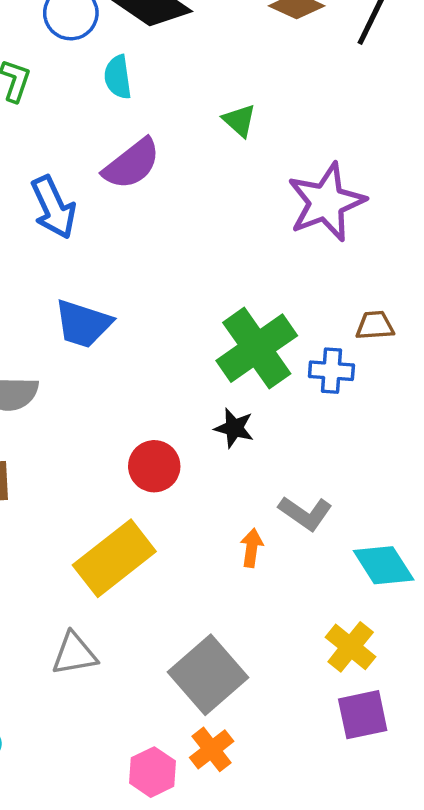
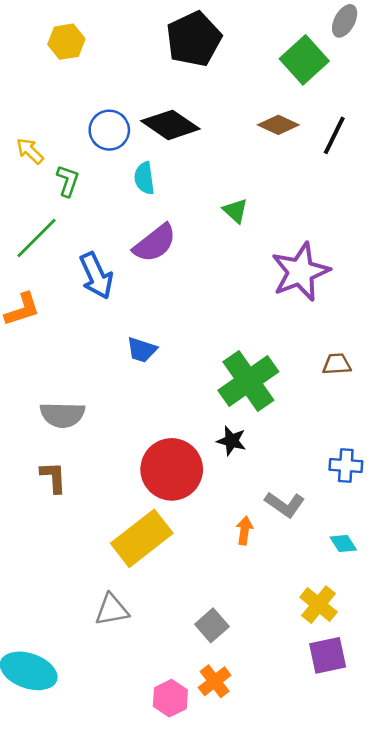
blue trapezoid: (83, 324) -> (142, 350), moved, size x0.7
blue cross: (331, 371) -> (346, 465), moved
red circle: (154, 466) -> (172, 469), size x1.6
cyan diamond: (384, 565) -> (343, 543), size x0.6
gray square: (208, 675) -> (212, 625), size x0.6

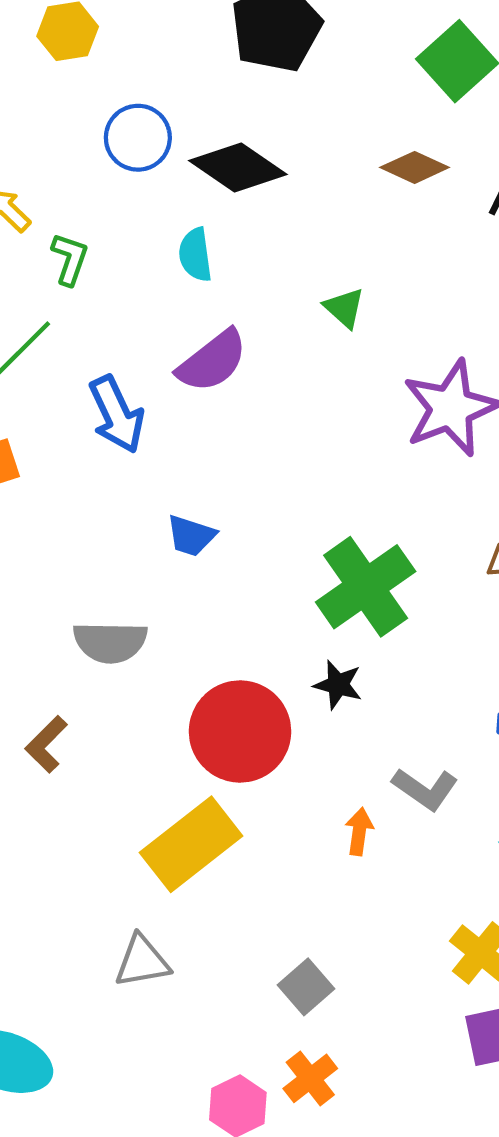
blue circle: (109, 130) -> (138, 138), moved
gray semicircle: (62, 415) -> (110, 642), moved
brown L-shape: (53, 477) -> (46, 744), turned -132

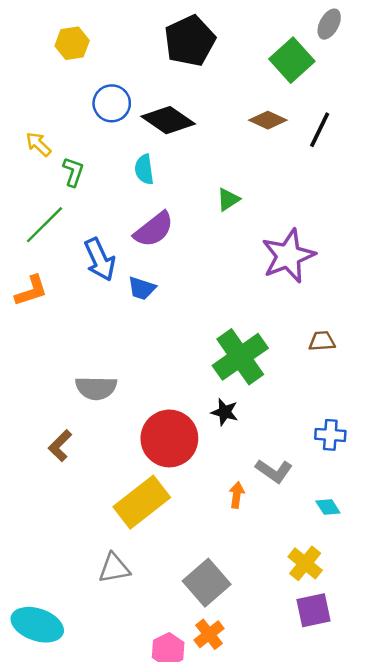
green triangle: (344, 308) -> (228, 199), turned 45
blue trapezoid: (191, 536) -> (142, 288), moved
gray square: (306, 987) -> (207, 583), size x1.5

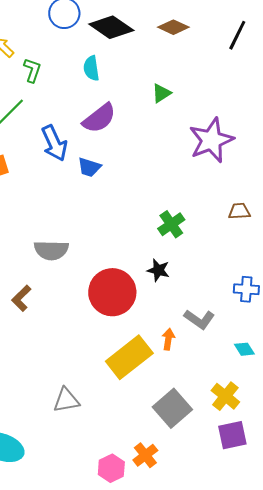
brown diamond: (268, 120) -> (173, 27), moved
green cross: (240, 357) -> (171, 224), size x0.6
yellow rectangle: (142, 502) -> (129, 357), moved
gray square: (207, 583) -> (172, 408), moved

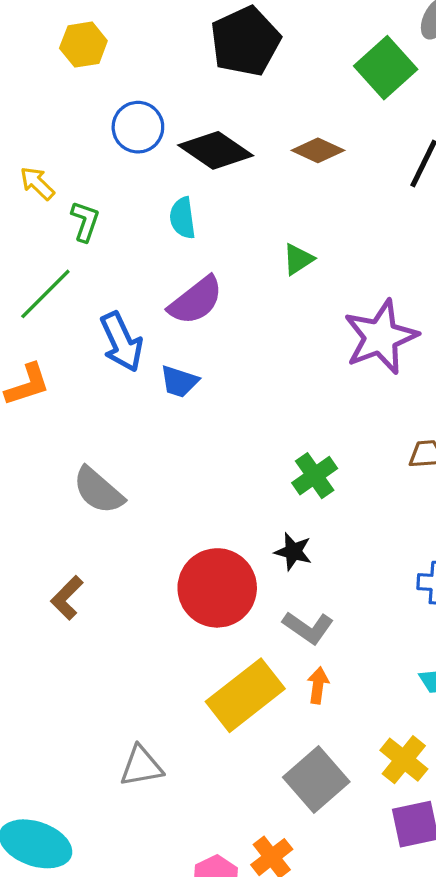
gray semicircle: (51, 250) -> (98, 490), moved, turned 40
gray L-shape: (199, 319) -> (308, 628), moved
orange arrow: (168, 339) -> (318, 685), moved

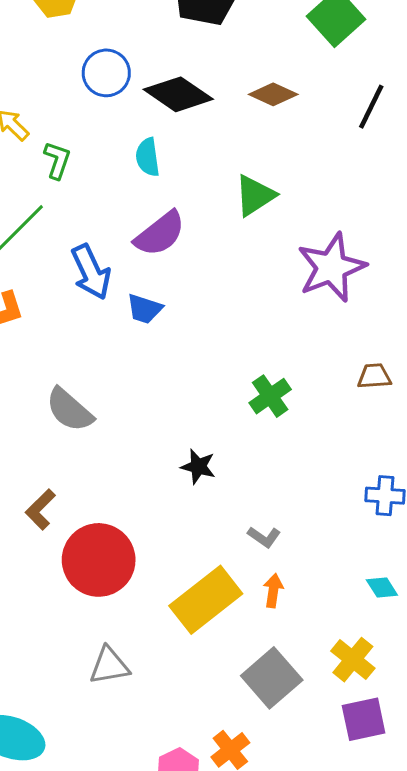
green triangle: (298, 259) -> (255, 195), size x1.4
black star: (293, 552) -> (198, 467), moved
red circle: (217, 588) -> (99, 560), moved
gray L-shape: (308, 628) -> (264, 537), size x0.7

